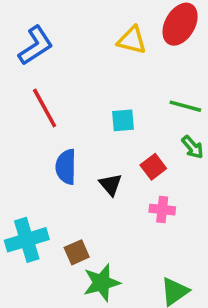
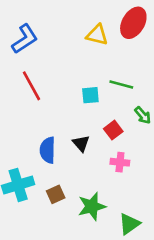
green line: (185, 106) -> (121, 84), moved
blue semicircle: (66, 167) -> (48, 150), moved
green star: (102, 283) -> (92, 206), moved

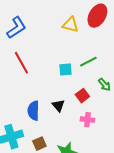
green line: (121, 84) -> (88, 62), turned -42

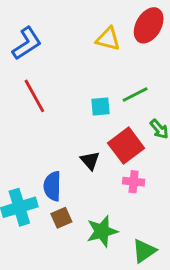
red square: (82, 96) -> (126, 146), size x1.6
blue semicircle: (33, 111) -> (52, 186), moved

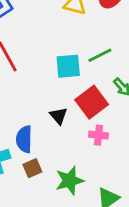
cyan square: (100, 107) -> (68, 66), size x1.4

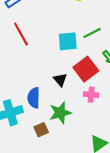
brown square: (32, 168) -> (41, 130), moved
green star: (70, 181) -> (60, 113), moved

